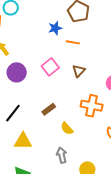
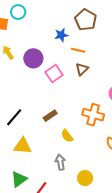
brown triangle: (79, 71) -> (82, 69), moved
purple circle: (17, 72) -> (33, 58), moved

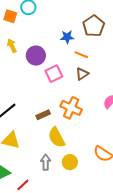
orange cross: (93, 115) -> (71, 108), moved
yellow semicircle: (67, 136) -> (57, 137), size x1.5
yellow circle: (85, 178) -> (70, 162), moved

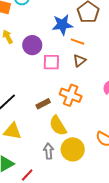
blue star: (67, 37) -> (62, 25), size x1.5
pink square: (54, 74) -> (51, 62), turned 30
yellow circle: (70, 162) -> (73, 149), size x1.5

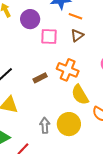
yellow semicircle: (58, 126) -> (80, 95), moved

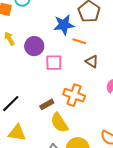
brown triangle: (77, 35) -> (92, 62), moved, turned -48
yellow semicircle: (80, 95) -> (59, 123), moved

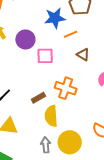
orange line: (79, 41) -> (71, 34), turned -40
yellow semicircle: (59, 123) -> (51, 116), turned 30

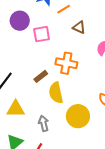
gray arrow: (46, 145) -> (44, 123), moved

